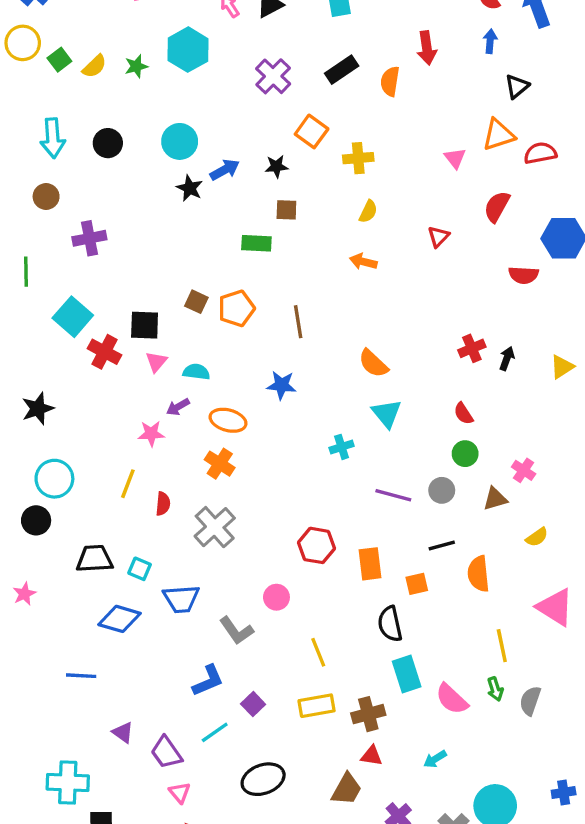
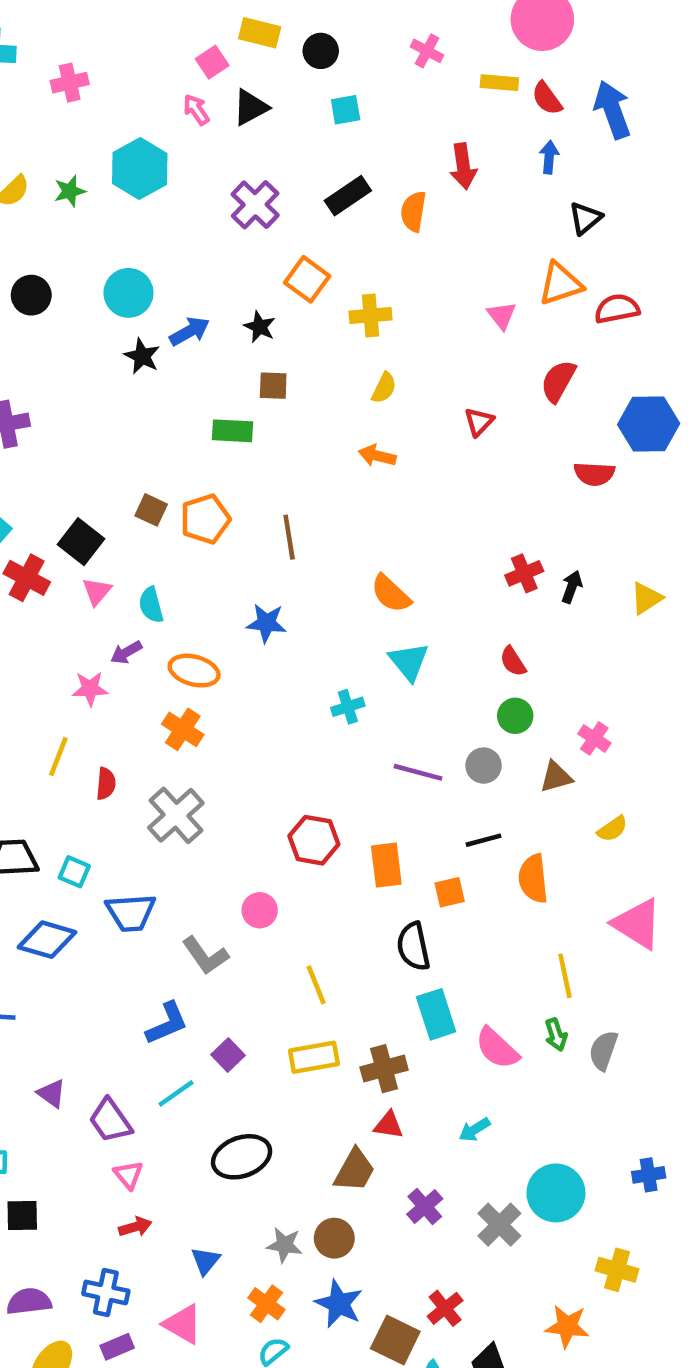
black star: (276, 166) -> (260, 327), turned 30
black square: (145, 325) -> (81, 542), turned 36
cyan semicircle: (196, 372) -> (151, 605), turned -112

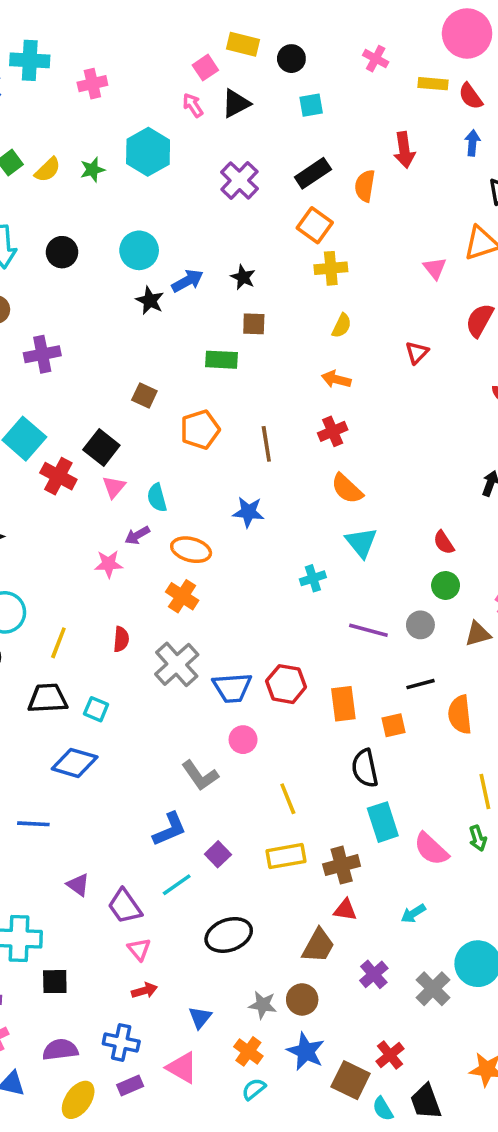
orange square: (307, 279) -> (315, 225), moved
brown square: (151, 510) -> (144, 396), moved
red cross: (524, 573) -> (333, 431), moved
yellow line: (58, 756) -> (58, 643), moved
blue trapezoid: (131, 913) -> (232, 688), moved

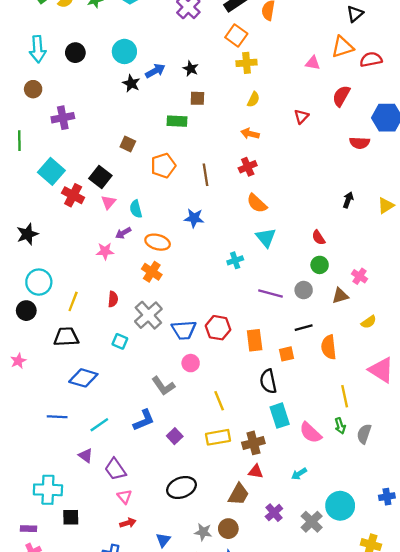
pink triangle: (435, 268) -> (313, 63), turned -42
cyan square: (96, 709) -> (120, 341), moved
cyan line: (177, 885) -> (99, 425), moved

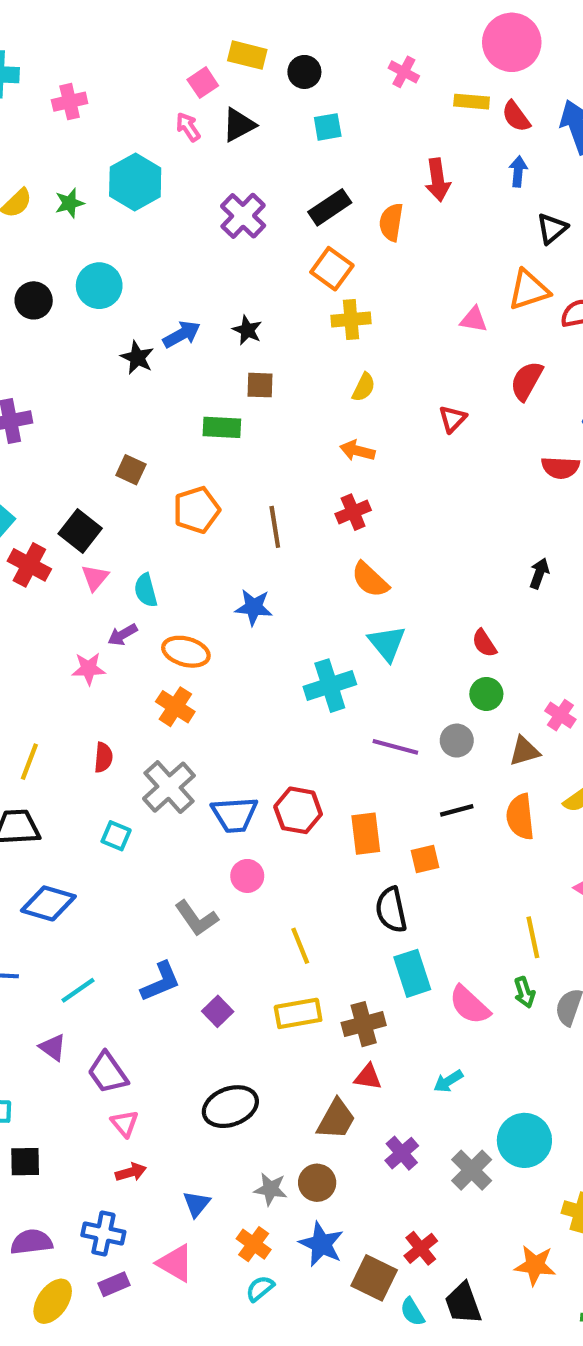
cyan circle: (124, 51) -> (99, 286), moved
cyan cross: (235, 260) -> (330, 686), size x1.6
orange semicircle: (329, 347) -> (520, 817), moved

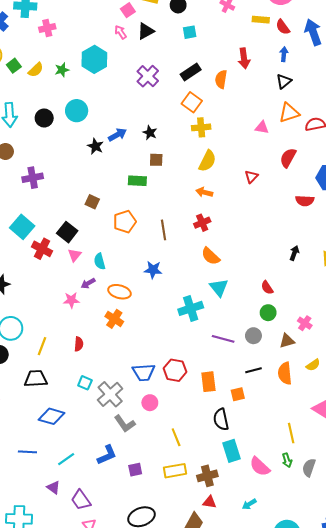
pink cross: (70, 102) -> (47, 28), moved
black triangle: (552, 229) -> (284, 81), moved
yellow semicircle: (364, 387) -> (207, 161), size x1.5
gray cross: (169, 787) -> (110, 394), moved
purple square: (218, 1011) -> (135, 470), turned 32

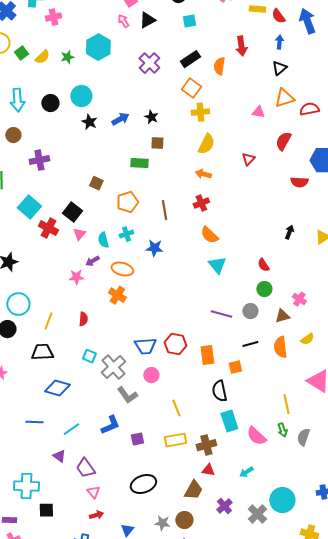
black star: (95, 146) -> (89, 122), moved
cyan cross: (191, 308) -> (126, 234), moved, size x0.6

